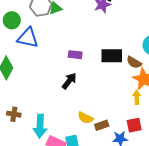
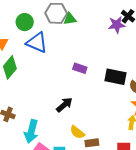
black arrow: (69, 81) -> (64, 105), moved

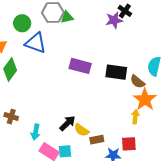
purple rectangle: (80, 68) -> (80, 66), size x1.5
black arrow: (64, 105) -> (67, 123), moved
cyan arrow: (31, 131) -> (36, 132), size x0.7

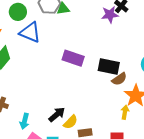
brown semicircle: (137, 82) -> (119, 79), moved, turned -77
yellow semicircle: (82, 130) -> (71, 122), turned -84

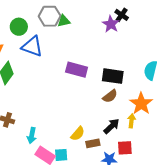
purple star: (110, 15) -> (111, 24), turned -30
brown semicircle: (119, 79) -> (110, 96), moved
black arrow: (57, 115) -> (112, 126), moved

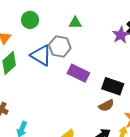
gray hexagon: (50, 16) -> (60, 47), moved
blue triangle: (32, 46) -> (41, 55), moved

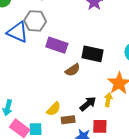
brown semicircle: (106, 105) -> (73, 70), moved

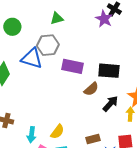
black arrow: (88, 104) -> (110, 104), moved
yellow semicircle: (54, 109) -> (57, 132), moved

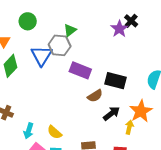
green triangle: (57, 18) -> (70, 30), moved, turned -32
blue triangle: (32, 58) -> (42, 56), turned 35
yellow semicircle: (57, 132) -> (55, 132), turned 84

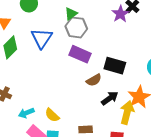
gray hexagon: (60, 45) -> (76, 27), moved
yellow arrow: (129, 127) -> (127, 113), size x1.6
cyan arrow: (29, 131) -> (26, 113), turned 49

